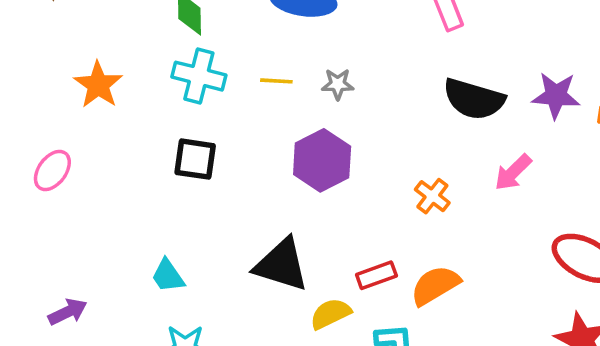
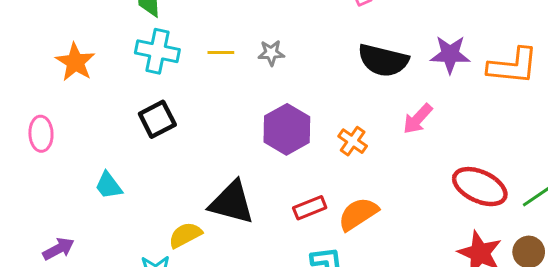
black square: (195, 159) -> (157, 119), turned -33
purple hexagon: (322, 160) -> (287, 129), moved
pink ellipse: (52, 170) -> (41, 134), turned -36
cyan trapezoid: (168, 276) -> (109, 186), moved
yellow semicircle: (330, 314) -> (185, 235), moved

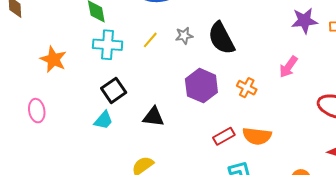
yellow line: (221, 52) -> (150, 40), turned -42
black semicircle: (383, 60) -> (221, 38), moved, turned 56
cyan trapezoid: (109, 186) -> (104, 120), moved, turned -95
black triangle: (232, 203) -> (153, 117), moved, size x0.7
orange semicircle: (358, 214) -> (257, 136), turned -132

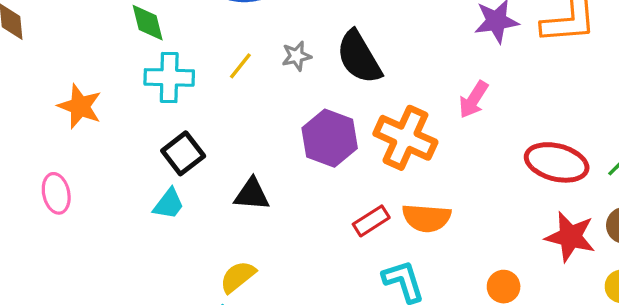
orange cross: (247, 88) -> (405, 138), size x1.8

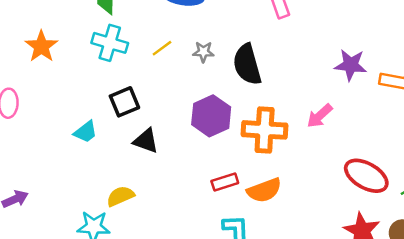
orange cross: (405, 138) -> (265, 130), turned -36
black square: (183, 153) -> (124, 102), moved
orange semicircle: (426, 218) -> (264, 190), turned -40

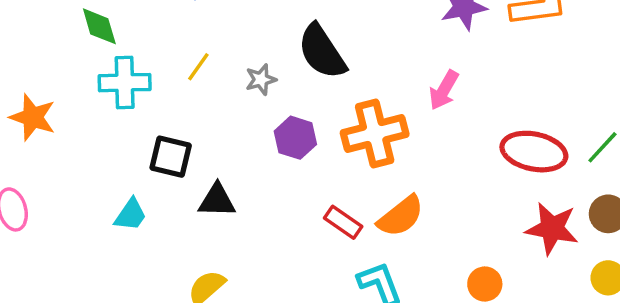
gray star: (203, 52) -> (261, 80), moved
black square: (124, 102) -> (171, 157), turned -36
purple hexagon: (211, 116) -> (295, 138), size x0.7
red rectangle: (225, 182) -> (343, 222), turned 70

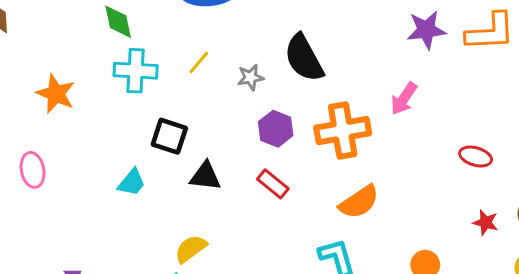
red ellipse: (534, 152) -> (476, 156), size x0.6
red rectangle: (343, 222) -> (273, 184), moved
red star: (552, 228) -> (486, 223), size x0.6

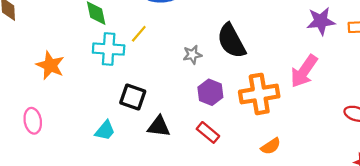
yellow line: (199, 62) -> (139, 34), moved
pink arrow: (404, 99) -> (304, 71), size x1.4
orange semicircle: (359, 202) -> (271, 146), size x0.7

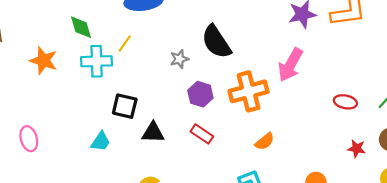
orange star: (50, 65) -> (44, 61), moved

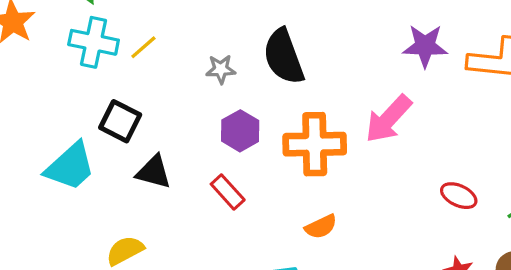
yellow line: (125, 43) -> (143, 47), moved
cyan trapezoid: (101, 142) -> (70, 166), size x1.6

